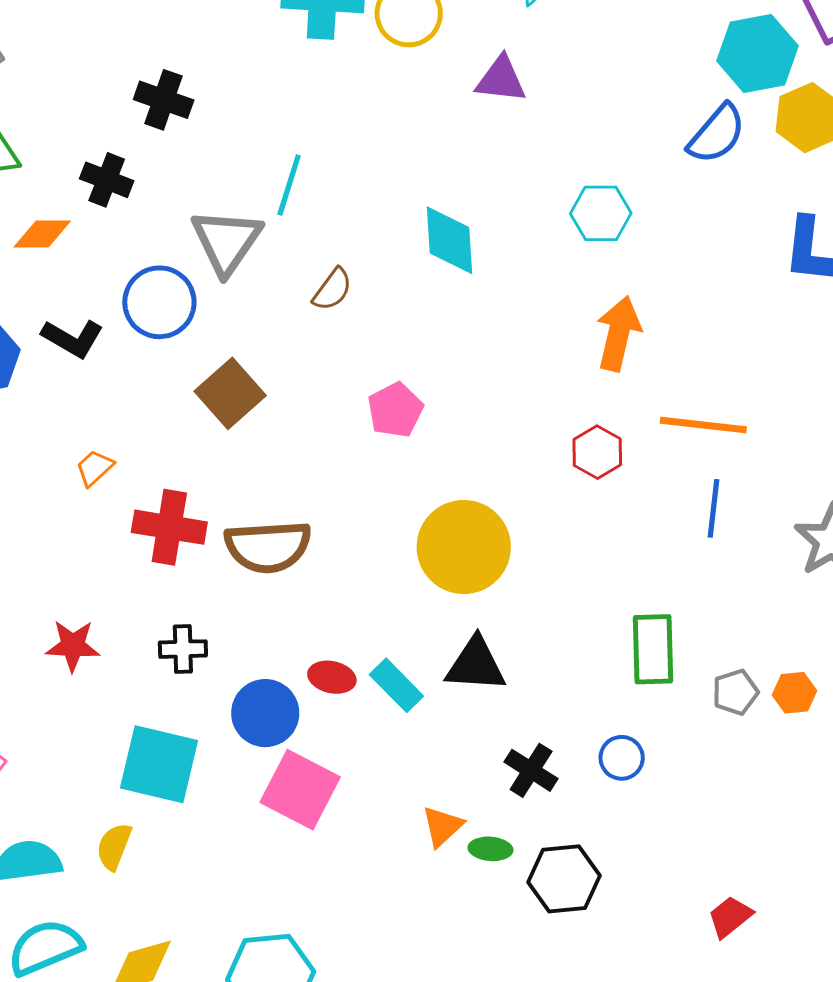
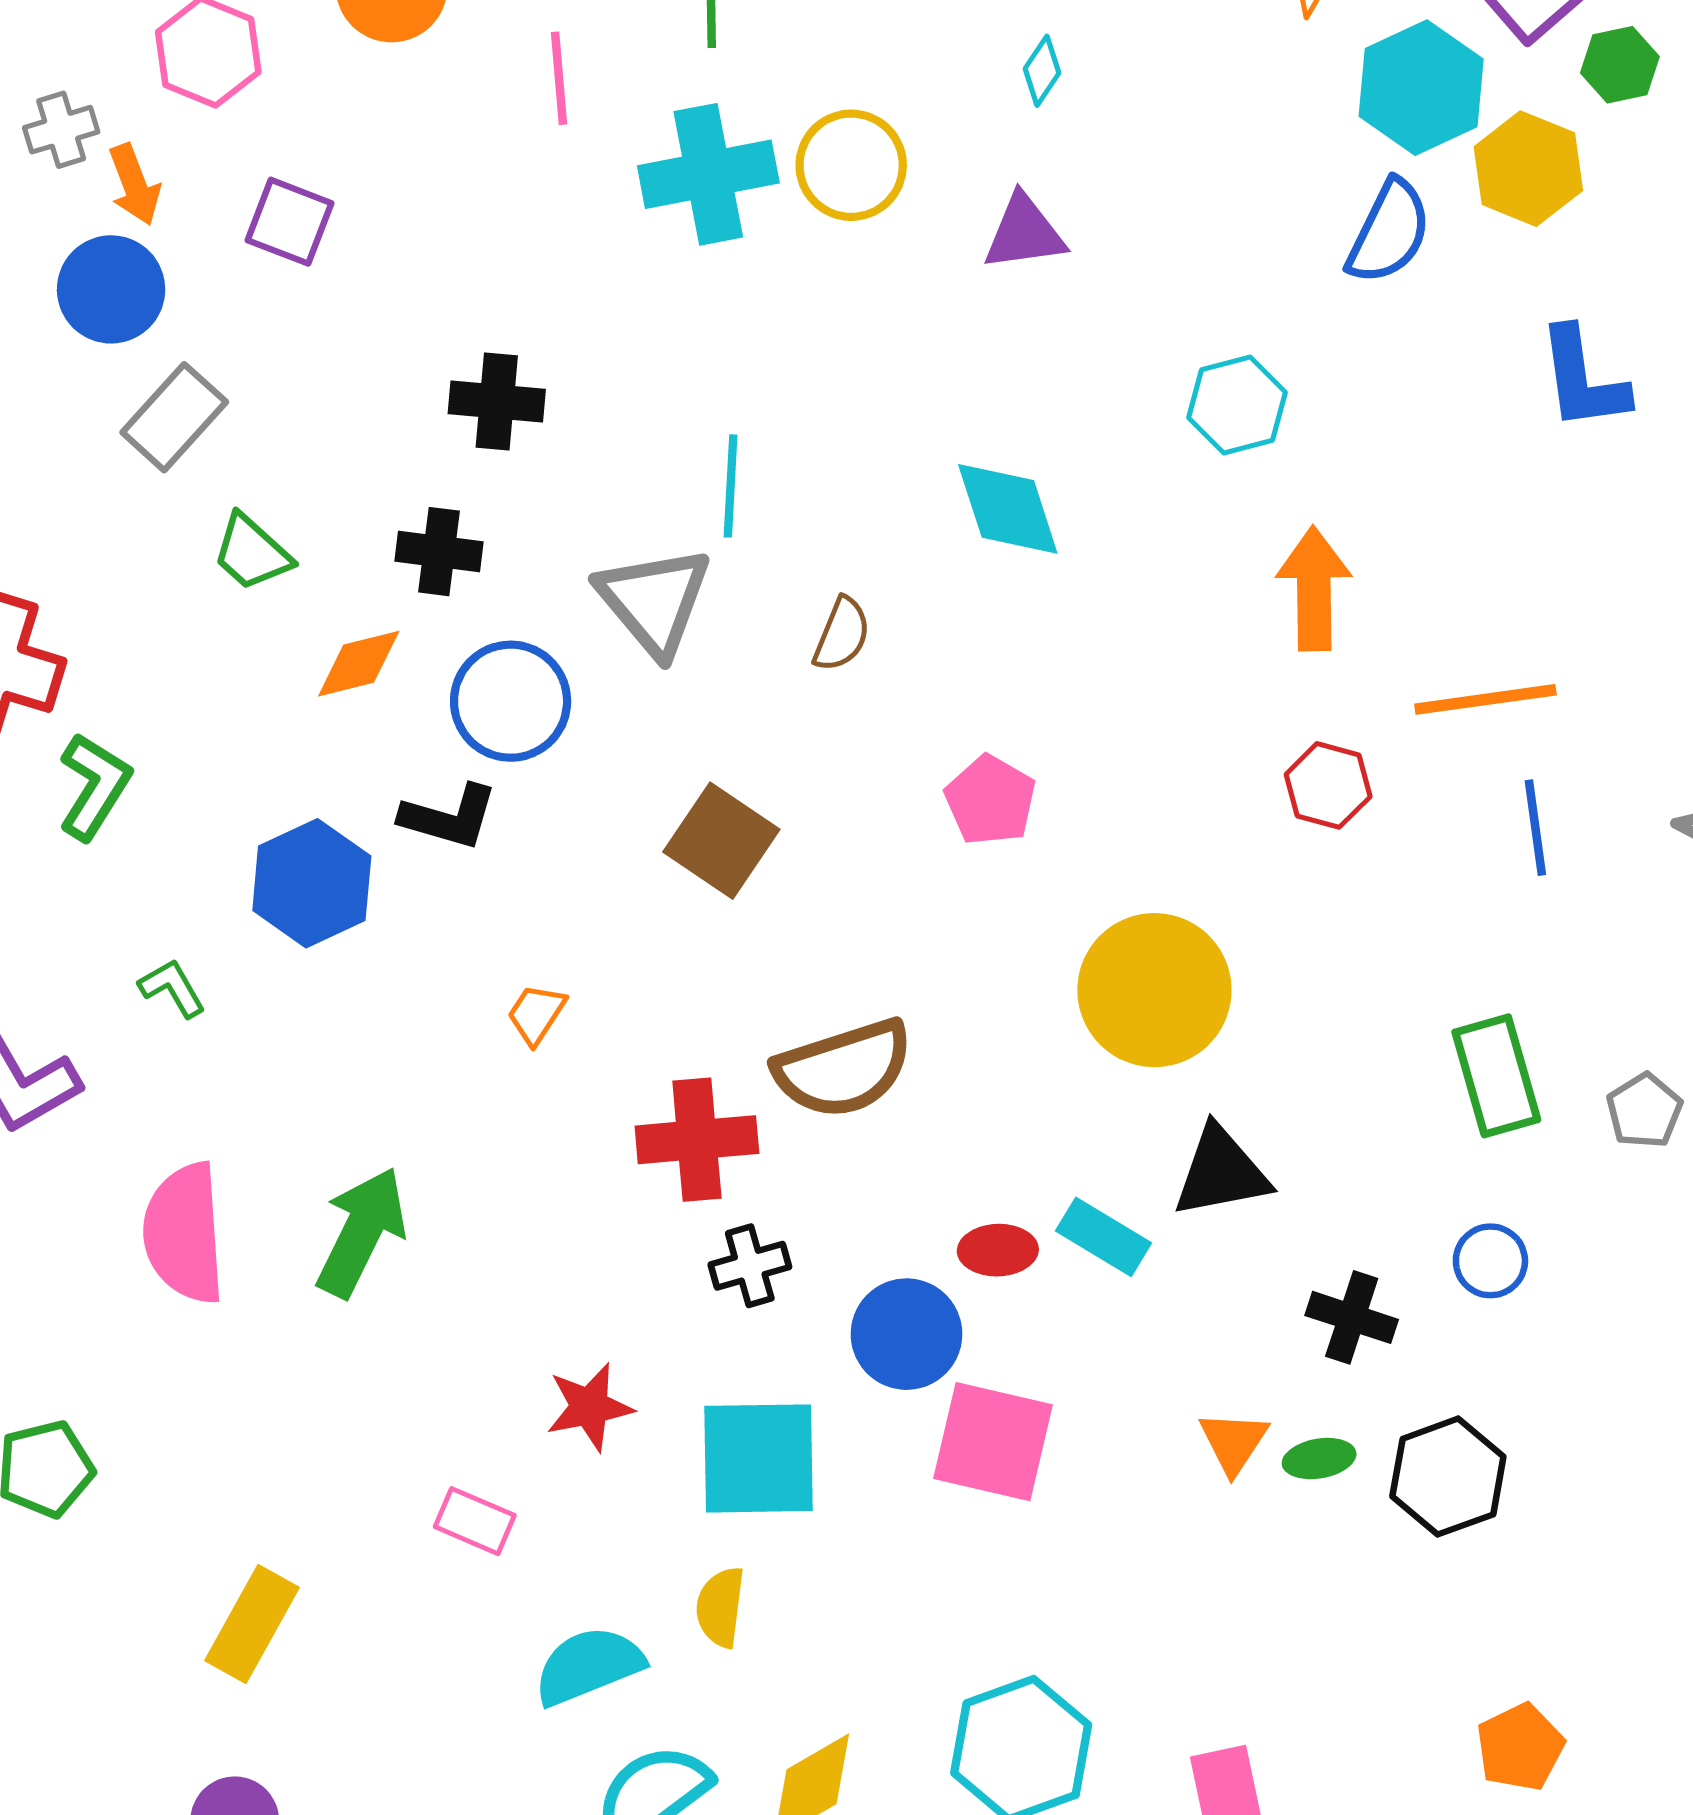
blue circle: (159, 302) -> (511, 701), moved
red cross: (169, 527) -> (697, 1140), moved
red star: (73, 646) -> (590, 1407), moved

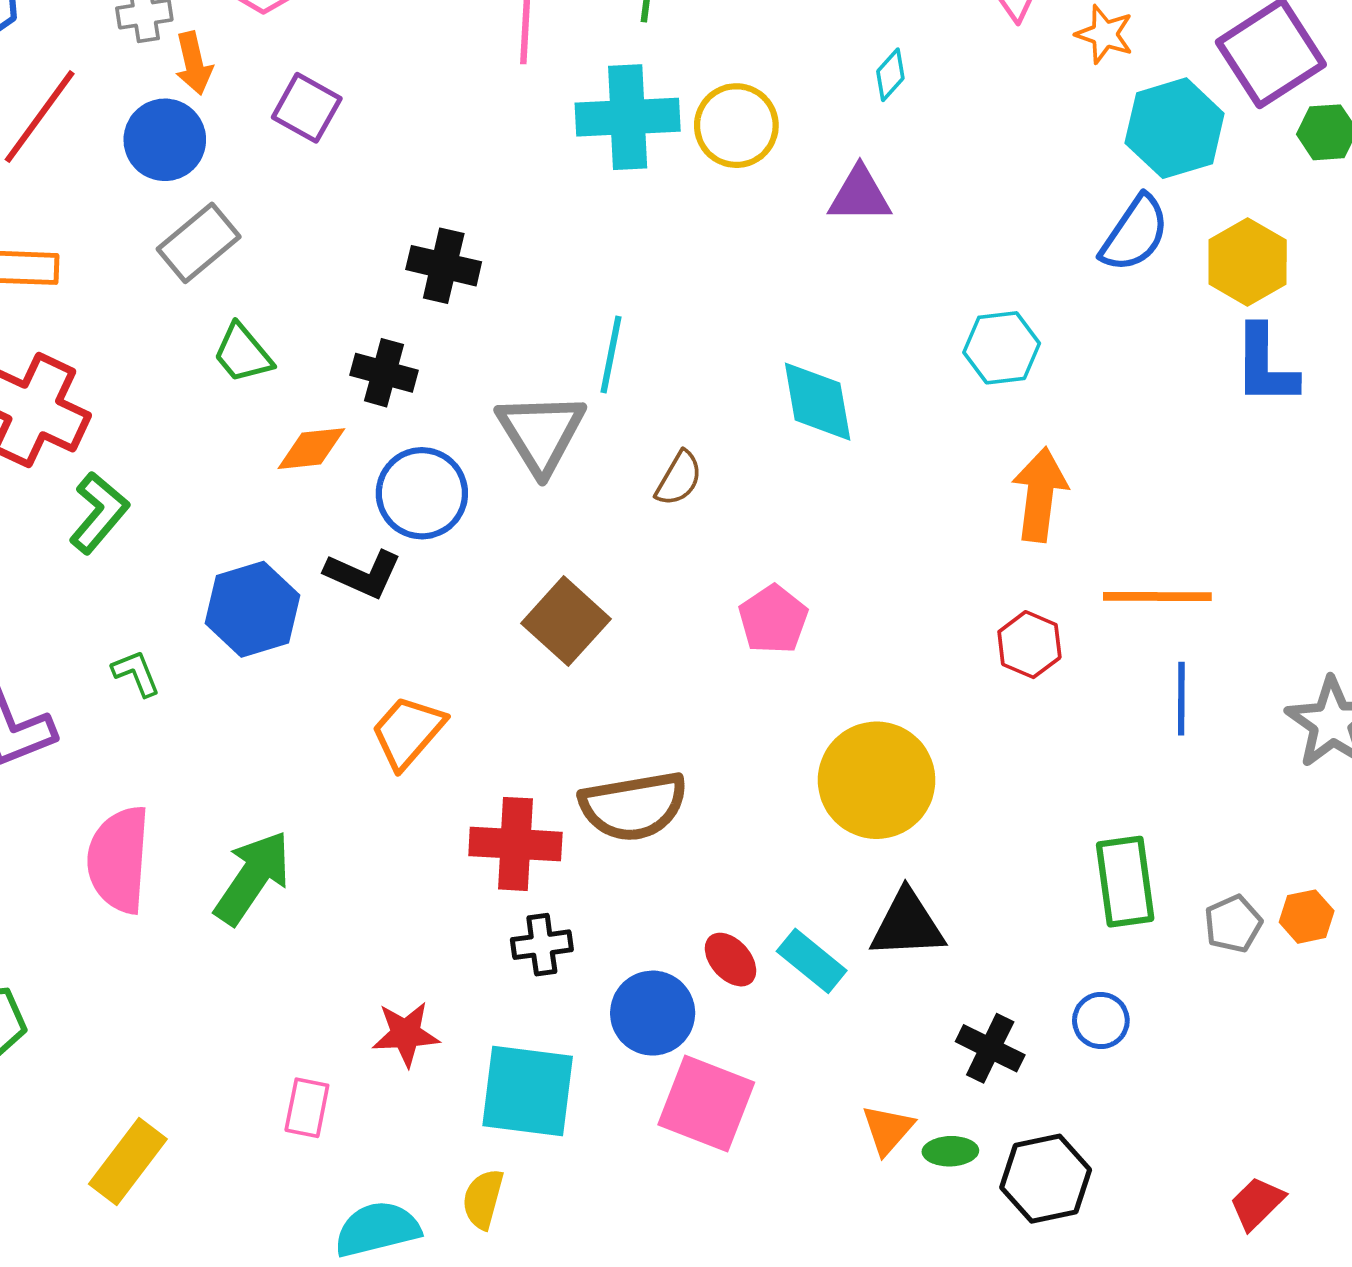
yellow hexagon: (1528, 169) -> (1248, 262), moved
orange trapezoid: (536, 1014) -> (408, 732), size x1.6
red ellipse: (998, 1250) -> (731, 960), turned 42
pink rectangle: (475, 1521) -> (307, 1108), turned 70

